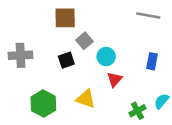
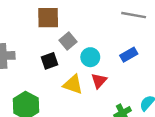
blue rectangle: (152, 61) -> (129, 55), moved, turned 49
yellow triangle: (86, 99) -> (73, 84), moved

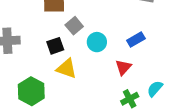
red triangle: (99, 81) -> (123, 67), moved
yellow triangle: (73, 84) -> (67, 69), moved

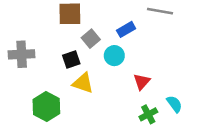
blue rectangle: (136, 40) -> (126, 29), moved
cyan semicircle: (155, 89) -> (174, 104), turned 102

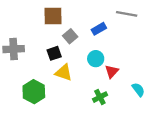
cyan circle: (114, 56) -> (96, 59), moved
green cross: (148, 114) -> (100, 97), moved

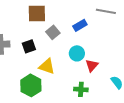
black square: (54, 53) -> (29, 46), moved
green hexagon: (34, 92) -> (31, 85), moved
green cross: (100, 97) -> (81, 89), turned 32

